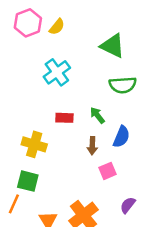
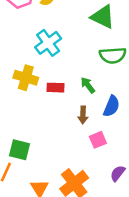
yellow cross: (34, 144) -> (26, 78), moved

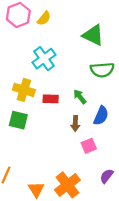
green square: (20, 150) -> (18, 120), moved

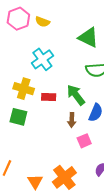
yellow semicircle: (44, 18) -> (42, 22), turned 72
green arrow: (80, 97) -> (76, 95), size x1.5

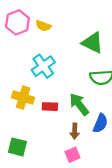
green square: (18, 117) -> (17, 147), moved
pink square: (84, 141) -> (72, 155), moved

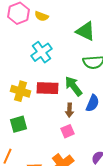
yellow cross: (23, 98) -> (20, 91), moved
red rectangle: (50, 107) -> (48, 88), size x1.5
green square: (17, 147) -> (18, 124), turned -30

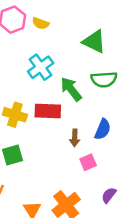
green arrow: (74, 86) -> (71, 89), moved
pink square: (68, 131) -> (88, 162), moved

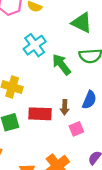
red rectangle: (48, 111) -> (40, 114), moved

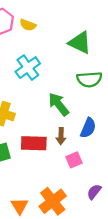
green arrow: (61, 64) -> (59, 104), moved

